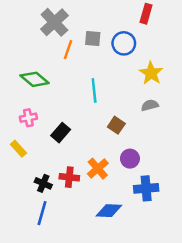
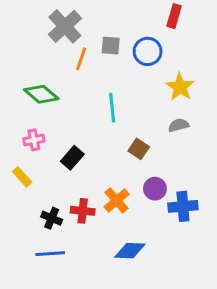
blue cross: (146, 188) -> (183, 206), moved
blue line: (42, 213) -> (50, 254), turned 70

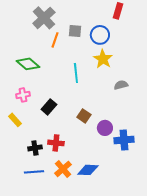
yellow star: (180, 87) -> (103, 59), moved
brown square: (139, 149) -> (84, 116), moved
orange cross: (117, 200) -> (63, 169), moved
black cross: (52, 218) -> (35, 148), turned -32

